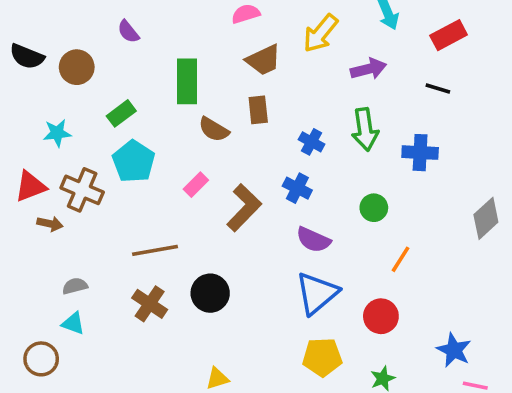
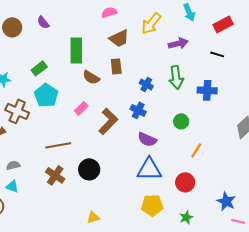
brown circle: (77, 67) -> (12, 27), moved
blue triangle: (317, 293) -> (149, 169), turned 40

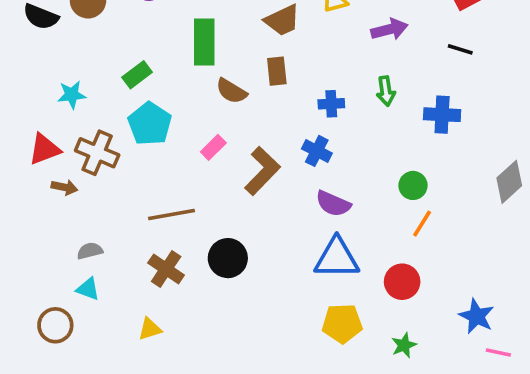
green arrow: (176, 77) -> (386, 91), size x0.7
blue cross: (146, 84) -> (331, 104), turned -32
green circle: (181, 121) -> (413, 185), moved
yellow triangle: (93, 217) -> (150, 329), moved

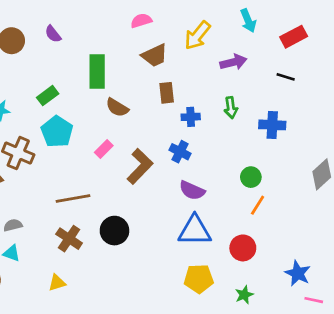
brown rectangle: (277, 71) -> (167, 93), moved

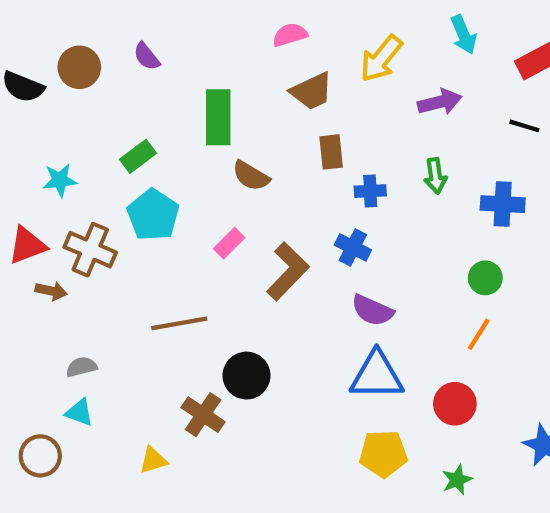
green circle: (251, 177) -> (485, 278), moved
brown cross: (69, 239) -> (203, 415), moved

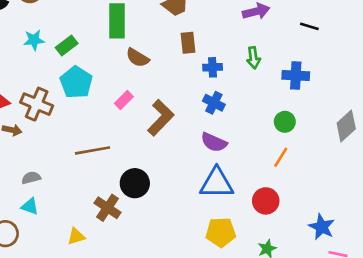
cyan star: (60, 180) -> (34, 40), moved
blue cross: (353, 247) -> (214, 103), moved

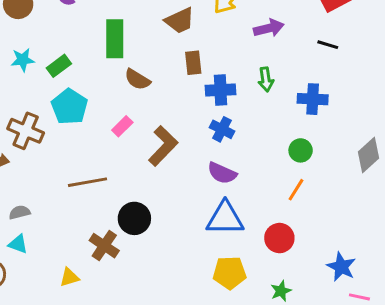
blue cross: (213, 67) -> (220, 90), size x1.4

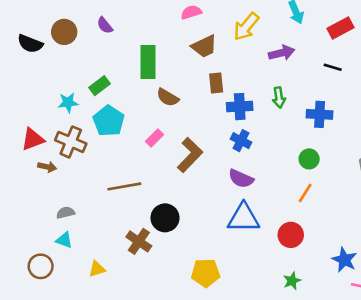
cyan star: (23, 60) -> (68, 103), moved
yellow pentagon: (230, 273) -> (206, 273), moved
yellow triangle: (69, 277) -> (97, 269), moved

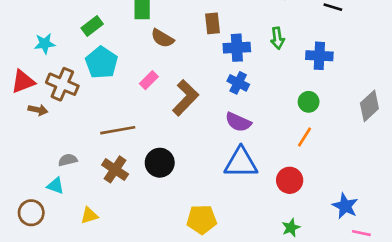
cyan star: (68, 103) -> (45, 44), moved
gray semicircle: (65, 213) -> (68, 160), moved
brown cross: (139, 241) -> (115, 169), moved

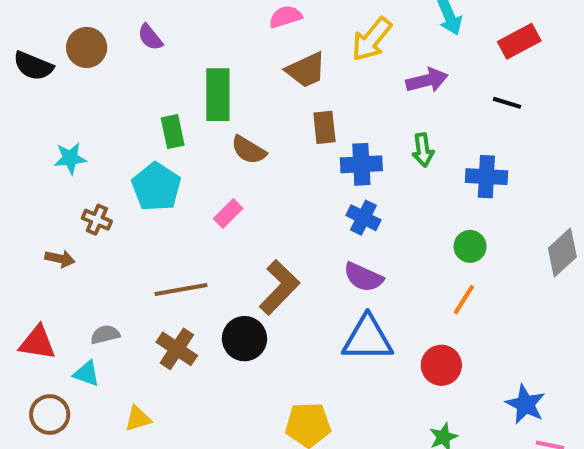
green rectangle: (92, 26) -> (173, 132), moved, turned -65
red triangle: (23, 82) -> (37, 343), moved, turned 30
brown cross: (62, 84) -> (97, 220), size x0.6
brown L-shape: (185, 98) -> (279, 287), moved

